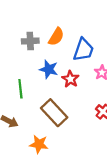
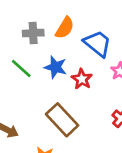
blue trapezoid: (83, 50) -> (98, 44), turned -70
green line: (20, 89) -> (21, 69), moved, turned -42

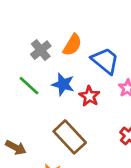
gray cross: (33, 33) -> (41, 50), turned -36

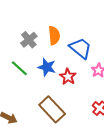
orange semicircle: (72, 45) -> (54, 36), turned -36

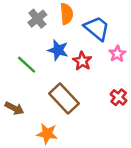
green line: (19, 68) -> (27, 65), moved

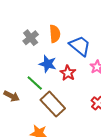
green line: (27, 65) -> (35, 83), moved
brown arrow: (14, 108) -> (12, 96), moved

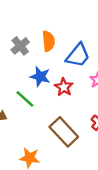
blue trapezoid: (80, 46) -> (78, 55), turned 90
brown rectangle: (53, 104) -> (64, 132), moved

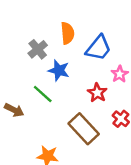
gray cross: (20, 46) -> (38, 49), moved
red star: (64, 87) -> (97, 93), moved

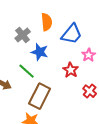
brown rectangle: (84, 129) -> (40, 96), moved, turned 70

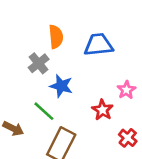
orange semicircle: (47, 22) -> (56, 37), moved
blue trapezoid: (72, 34) -> (98, 45), moved, turned -135

